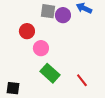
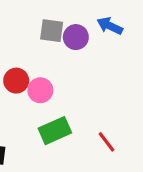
red circle: (27, 31) -> (16, 81), moved
green rectangle: (50, 73) -> (55, 131), turned -66

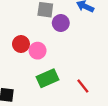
purple circle: (76, 37) -> (61, 23), moved

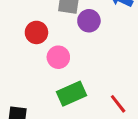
red circle: (21, 44) -> (36, 32), moved

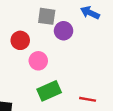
red line: (118, 104) -> (88, 99), turned -42

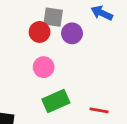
red circle: (20, 40) -> (40, 32), moved

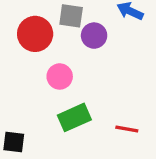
red circle: (40, 32) -> (35, 34), moved, size x1.4

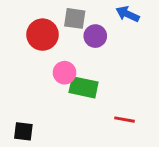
green rectangle: (74, 117) -> (84, 87), moved, turned 36

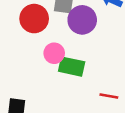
purple circle: (95, 36) -> (82, 20), size x1.4

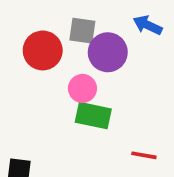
pink circle: (54, 53) -> (82, 88), moved

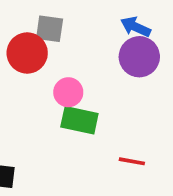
gray square: (82, 31) -> (50, 29), moved
purple circle: (108, 52) -> (139, 57), moved

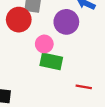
purple circle: (139, 57) -> (66, 22), moved

